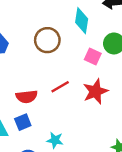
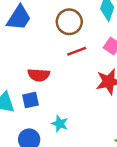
red line: (60, 87) -> (77, 51), moved

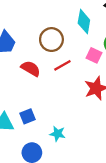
red semicircle: (39, 75) -> (31, 69), moved, turned -144

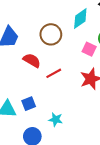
cyan diamond: (84, 22) -> (80, 18), turned 45
red line: (62, 65) -> (54, 73), moved

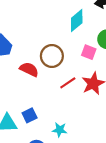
brown circle: (51, 34) -> (52, 56), moved
red line: (54, 73) -> (68, 83), moved

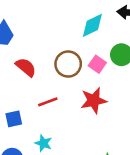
brown circle: (52, 56) -> (68, 64), moved
red line: (68, 83) -> (48, 102), moved

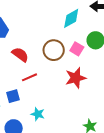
red line: (48, 102) -> (30, 77), moved

